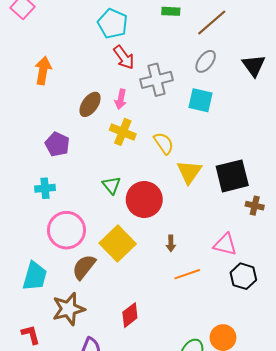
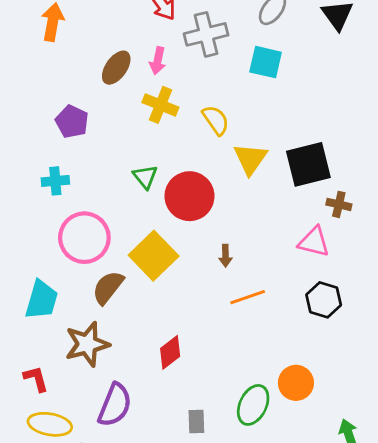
pink triangle: (225, 244) -> (314, 242), moved

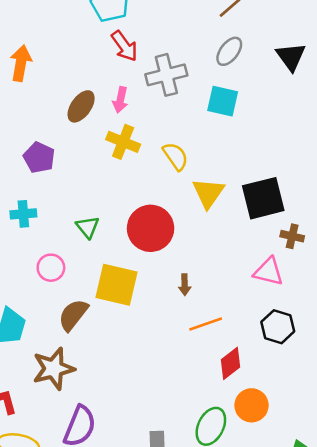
green triangle: (145, 177) -> (88, 227), moved
pink circle: (84, 238) -> (51, 268), size x0.6
yellow square: (154, 256) -> (116, 285), turned -33
red diamond: (170, 352) -> (231, 363), moved

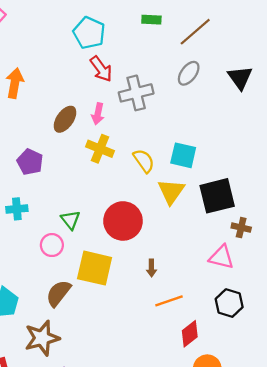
cyan square: (223, 101) -> (183, 155), moved
pink circle: (51, 268) -> (52, 245), moved

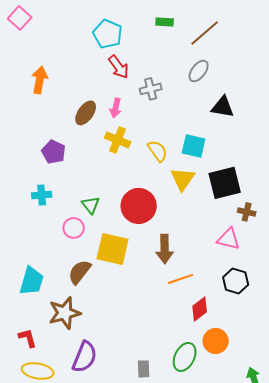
black triangle: (240, 78) -> (223, 107), moved, turned -45
gray cross: (136, 93) -> (151, 89), size x0.7
brown arrow: (151, 268) -> (165, 249), size x1.8

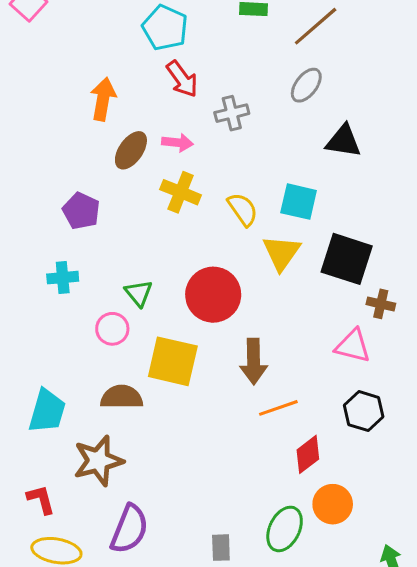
orange arrow: (40, 80) -> (103, 99), moved
pink arrow: (116, 108) -> (177, 143), turned -96
black square: (225, 183) -> (347, 259), turned 32
brown semicircle: (80, 272) -> (122, 397), turned 52

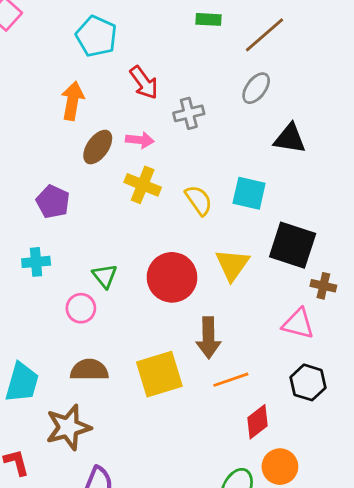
cyan pentagon: (165, 28) -> (96, 36), moved
yellow triangle: (281, 253) -> (232, 265), moved
yellow square: (173, 361) -> (159, 374), moved, turned -30

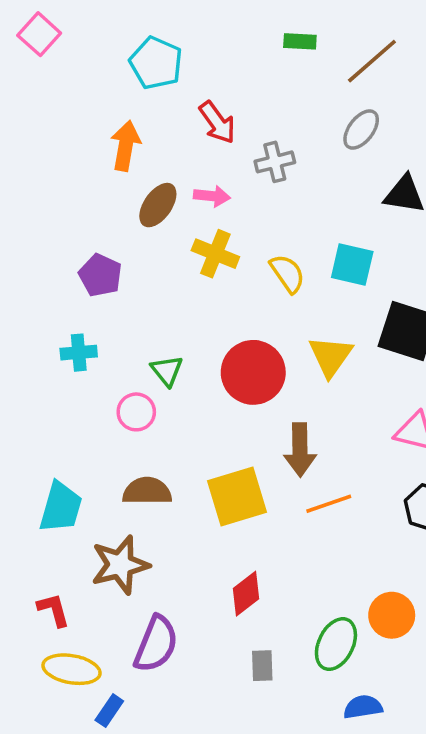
red diamond: (258, 422) -> (246, 594), moved

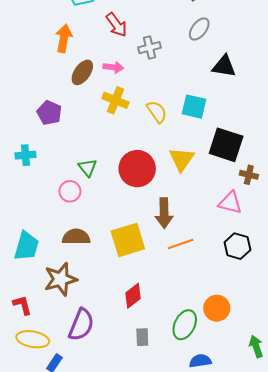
cyan cross: (79, 353) -> (25, 155), moved

